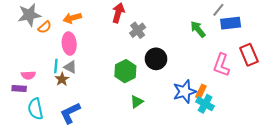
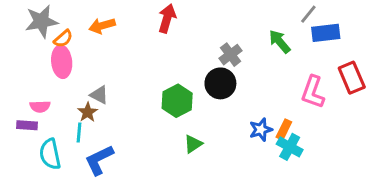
gray cross: (138, 30) -> (231, 55), moved
pink ellipse: (69, 44) -> (62, 62), moved
cyan line: (56, 66) -> (79, 132), moved
blue star: (185, 92) -> (261, 130), size x0.7

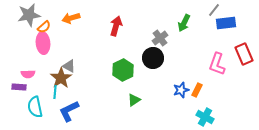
red arrow: (167, 18) -> (116, 26), moved
green arrow: (280, 42) -> (184, 23), moved, turned -114
brown star: (88, 112) -> (61, 78), size x1.5
cyan cross: (290, 147) -> (205, 117), moved

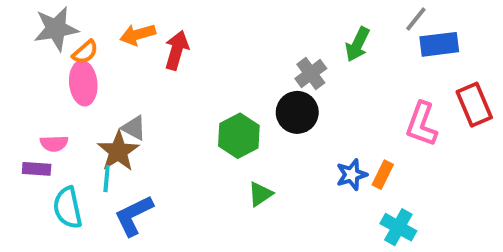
red arrow: (116, 26) -> (177, 50), moved

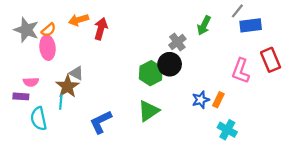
gray star: (56, 29) -> (26, 30), moved, turned 30
green hexagon: (239, 136) -> (151, 73), moved
green triangle: (260, 194) -> (148, 111), size x1.5
blue L-shape: (134, 215) -> (101, 122), moved

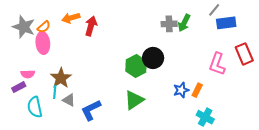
gray cross: (177, 42) -> (169, 24), moved, turned 35
gray triangle: (76, 73) -> (69, 100), moved
purple rectangle: (21, 96) -> (19, 87), turned -32

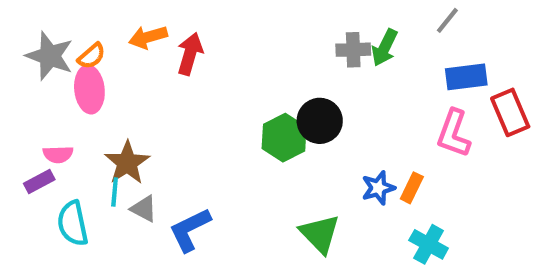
blue rectangle: (226, 23) -> (466, 77), moved
green triangle: (134, 100) -> (320, 234), moved, turned -40

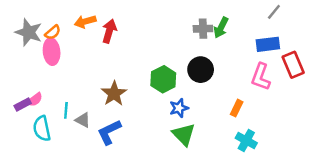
gray line: (447, 20) -> (274, 12), moved
black circle: (320, 121) -> (201, 70), moved
pink semicircle: (58, 154) -> (35, 100), moved, turned -35
brown star: (127, 163) -> (114, 94), moved
blue star: (378, 188) -> (179, 108), moved

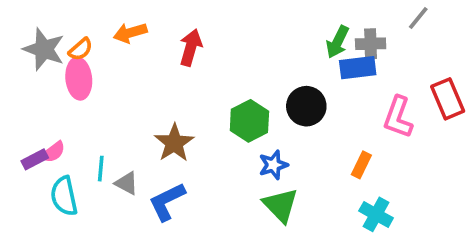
gray cross: (203, 29) -> (371, 44), moved
red arrow: (109, 31) -> (191, 47), moved
blue rectangle: (268, 44) -> (358, 68), moved

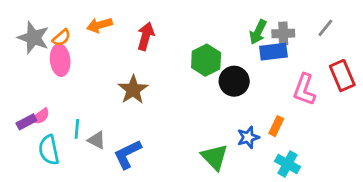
gray line: (418, 18) -> (325, 28), moved
green hexagon: (249, 121) -> (206, 60), moved
brown star: (174, 143) -> (133, 90), moved
blue star: (273, 165) -> (248, 137), moved

